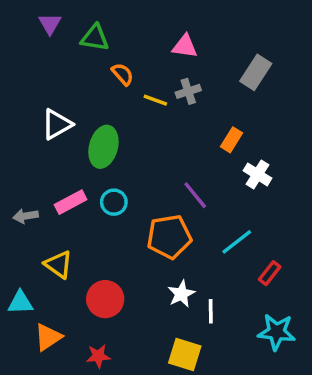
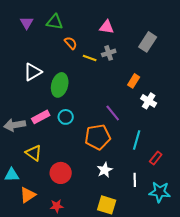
purple triangle: (50, 24) -> (27, 23), moved
gray arrow: (26, 216) -> (15, 125), size x1.5
cyan line: (237, 242) -> (137, 140), turned -36
white line: (211, 311) -> (135, 180), moved

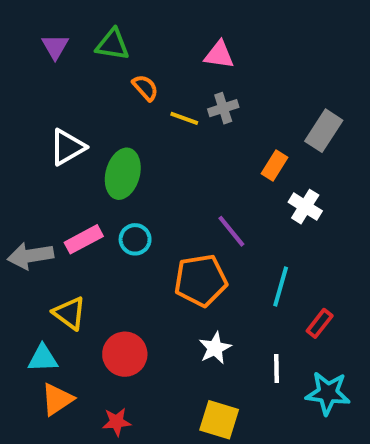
gray rectangle: (148, 42) -> (324, 131), moved
cyan triangle: (12, 175) -> (43, 358), moved

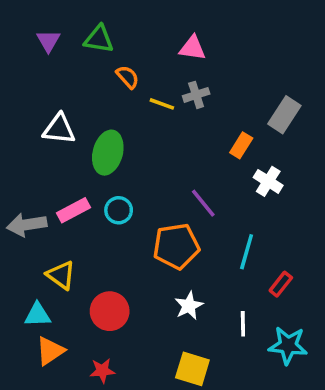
white triangle: (67, 147) -> (59, 129), turned 36

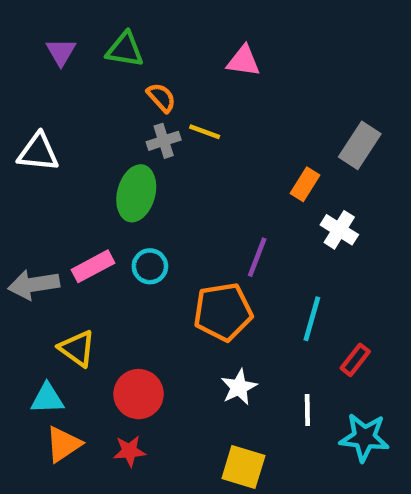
gray cross: (196, 95) -> (164, 141), moved
white triangle: (59, 129) -> (38, 152), moved
purple line: (203, 203) -> (257, 257), turned 60
red star: (102, 371) -> (129, 451), moved

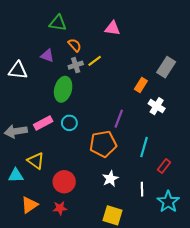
purple triangle: (61, 52) -> (47, 56), moved, turned -40
yellow line: (205, 132) -> (95, 61), turned -56
cyan triangle: (47, 399) -> (16, 175), moved
cyan star: (364, 437) -> (168, 202), turned 30

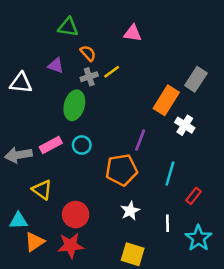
orange rectangle: (141, 85) -> (166, 100), size x1.6
cyan triangle: (16, 175) -> (18, 221), moved
red star: (60, 208) -> (71, 246), size x1.5

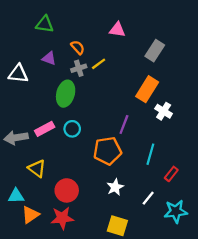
green triangle: (68, 27) -> (45, 24), moved
gray rectangle: (196, 79) -> (155, 51), moved
white line: (167, 223) -> (148, 198), turned 40
cyan star: (198, 238) -> (176, 211), turned 30

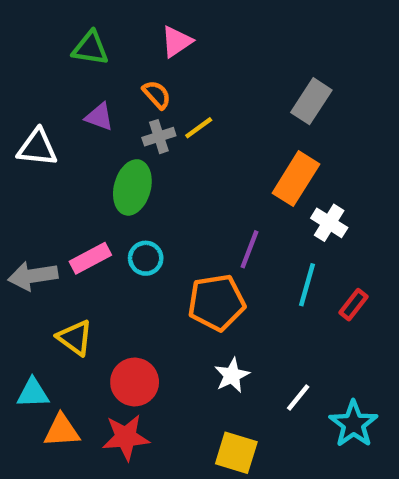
pink triangle: (117, 30) -> (177, 42), moved, turned -42
cyan line: (150, 154) -> (307, 285), moved
red rectangle: (171, 174) -> (353, 305), moved
cyan star: (176, 211) -> (353, 424), turned -30
orange triangle: (30, 215) -> (62, 431), turned 30

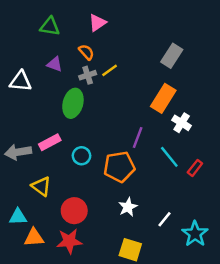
cyan circle: (146, 258) -> (81, 156), moved
cyan line: (307, 285) -> (169, 157), turned -55

